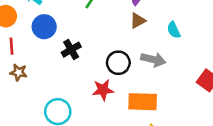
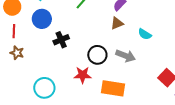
cyan semicircle: (174, 30) -> (145, 34), turned -40

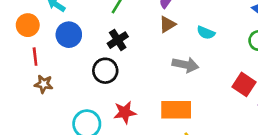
black cross: (61, 40) -> (118, 40), moved
black circle: (97, 55) -> (105, 71), moved
red star: (83, 75) -> (125, 112), moved

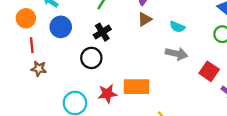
gray arrow: (186, 65) -> (176, 54), moved
orange rectangle: (176, 110) -> (136, 87), moved

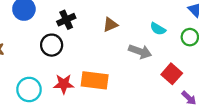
brown triangle: (145, 19) -> (110, 25), moved
cyan semicircle: (177, 27) -> (158, 29), moved

